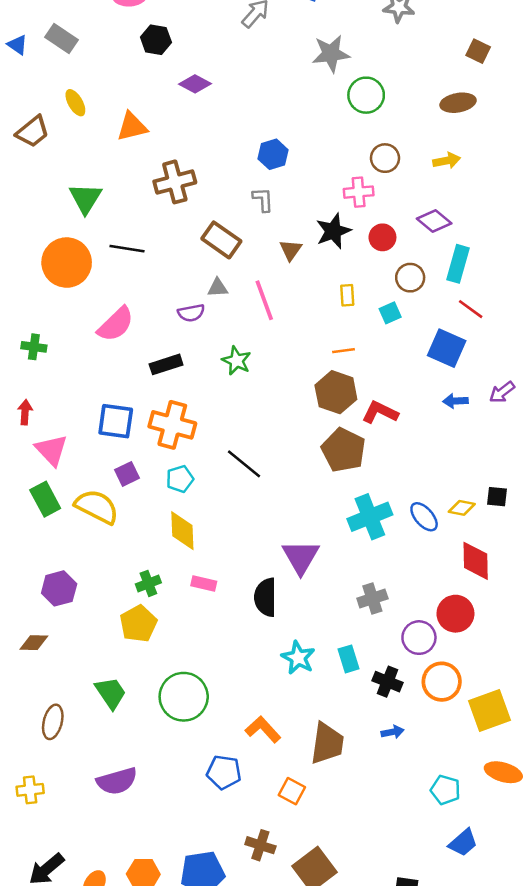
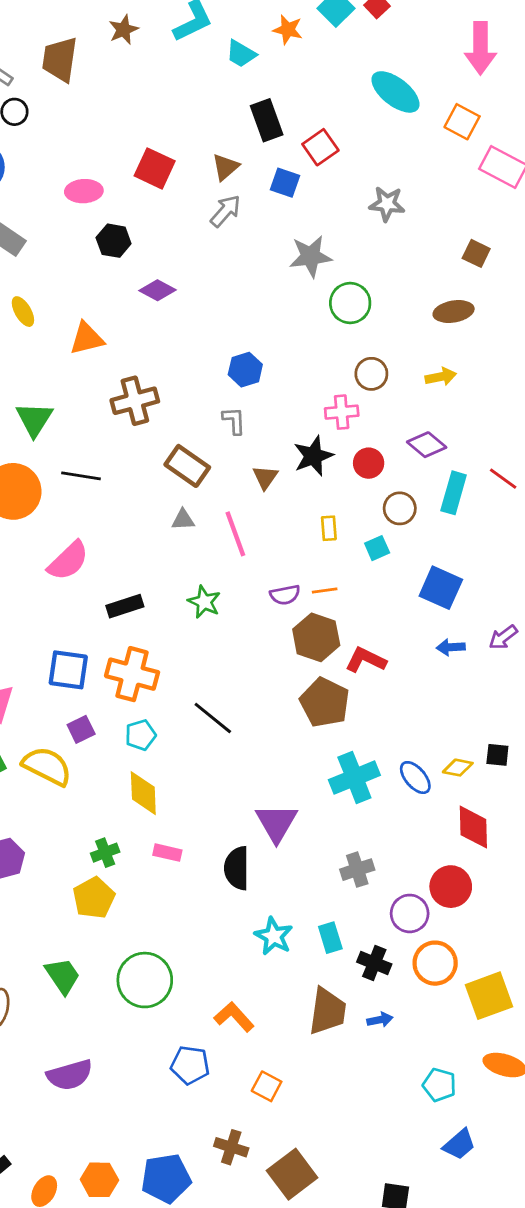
red line: (471, 309) -> (503, 479), moved
purple semicircle: (191, 313) -> (285, 595), moved
brown trapezoid: (327, 743) -> (327, 1011), moved

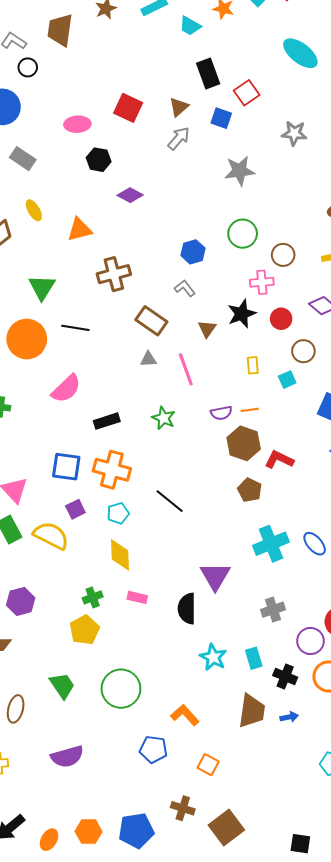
green circle: (350, 303) -> (243, 234), moved
gray L-shape: (234, 421) -> (185, 288), turned -35
brown pentagon: (325, 702) -> (250, 490), size x0.7

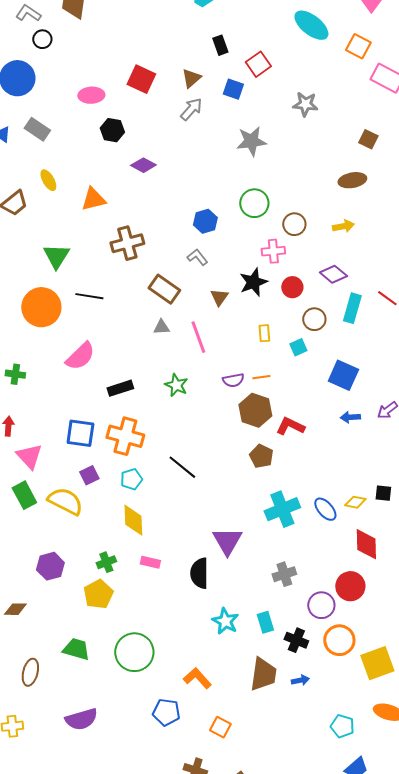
black rectangle: (208, 73) -> (220, 45), size x0.7
purple hexagon: (21, 601) -> (50, 566), moved
green trapezoid: (62, 686) -> (76, 649), turned -40

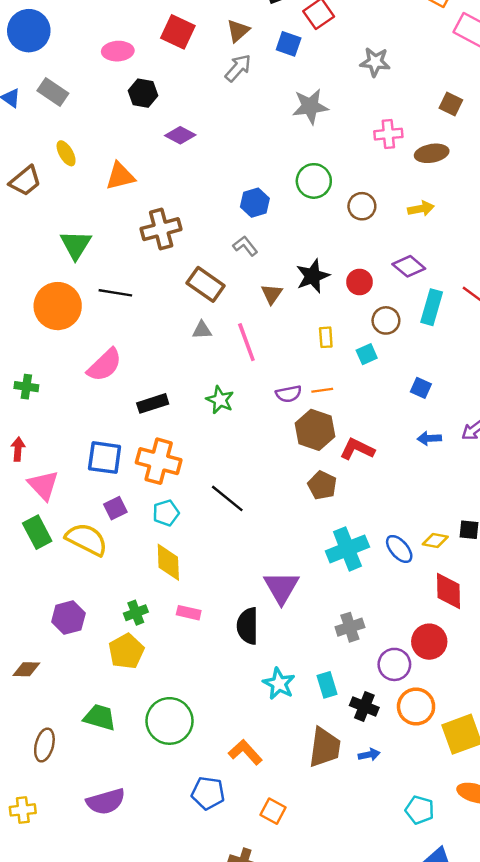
pink cross: (273, 251) -> (388, 134), moved
blue square: (343, 375) -> (421, 388), size x0.6

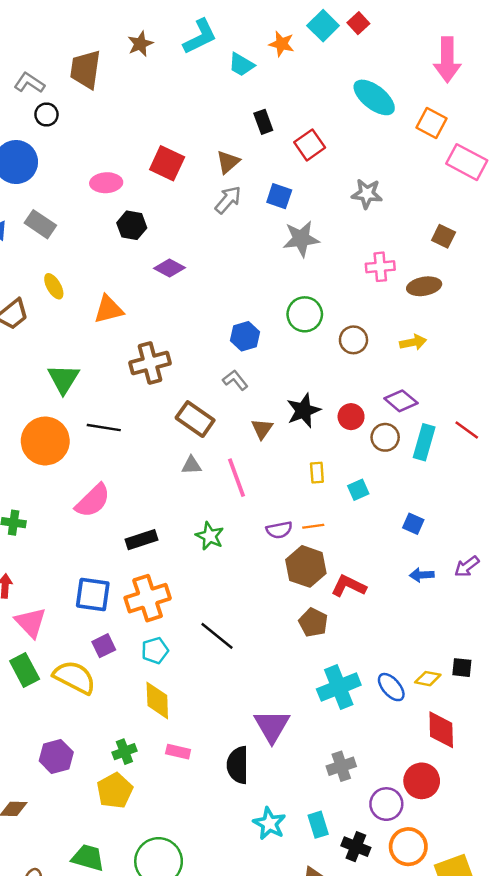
blue square: (289, 44) -> (279, 196), moved
brown circle: (386, 320) -> (385, 437), moved
orange cross: (159, 461) -> (148, 598), turned -33

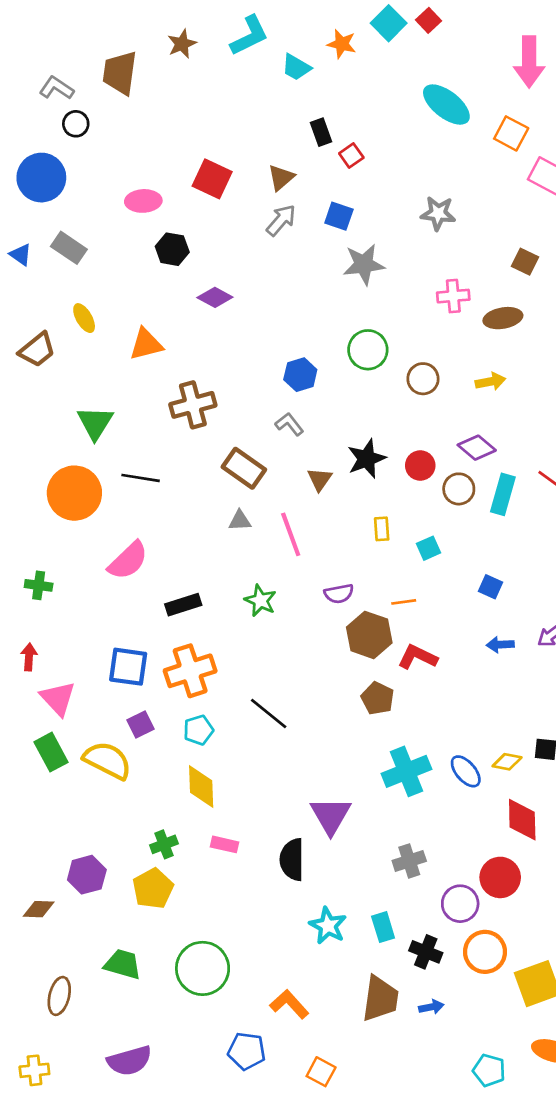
red square: (310, 145) -> (351, 155), moved, size x0.7
orange line: (313, 526) -> (404, 602), moved
purple hexagon: (56, 756) -> (87, 875), moved

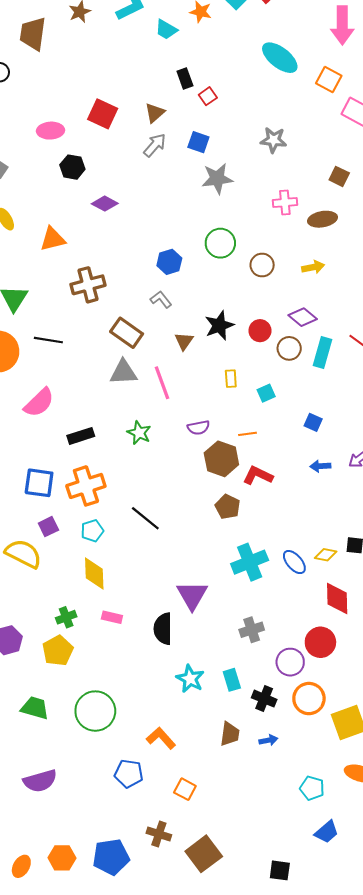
gray triangle: (240, 521) -> (123, 372), size x1.6
brown trapezoid: (380, 999) -> (230, 734), size x0.7

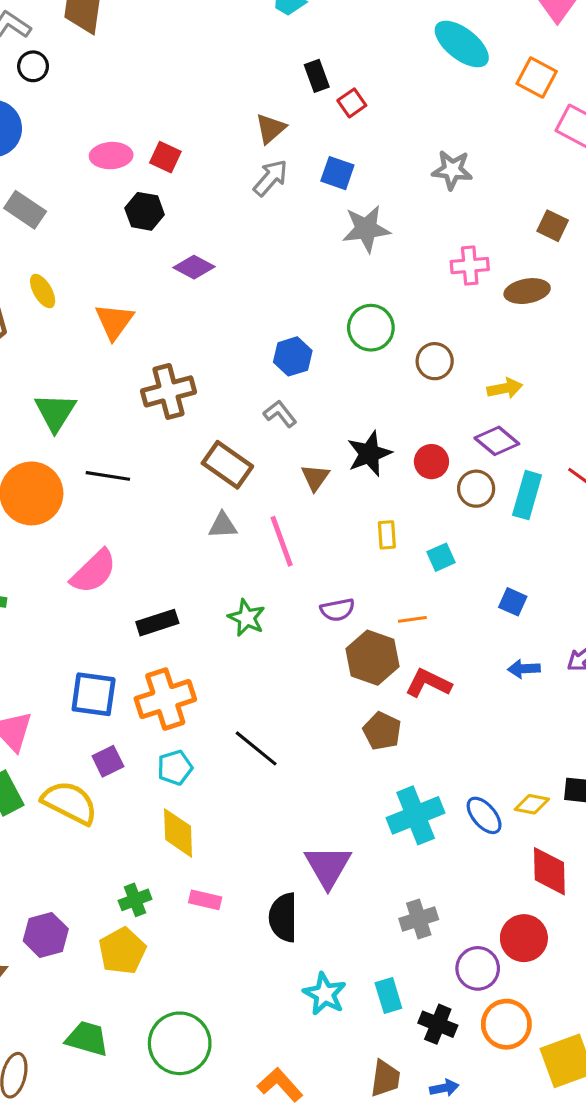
red square: (103, 114) -> (165, 157), moved, size x0.7
orange triangle: (53, 239) -> (114, 321), turned -40
yellow arrow: (313, 267) -> (505, 388), moved
gray triangle: (123, 372) -> (223, 525), size x0.7

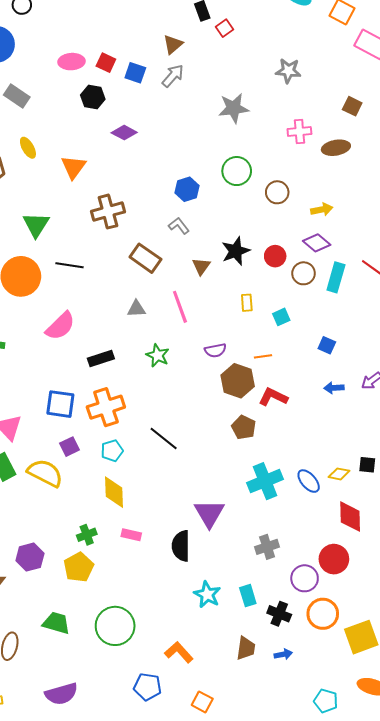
blue square: (337, 173) -> (135, 73), moved
gray triangle: (223, 525) -> (136, 309), moved

